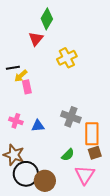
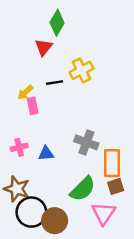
black line: (13, 68) -> (55, 83), moved
pink cross: (16, 121) -> (19, 147), turned -32
green semicircle: (68, 155) -> (83, 189), size x1.6

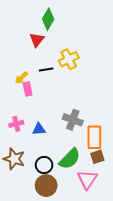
black circle: (31, 212) -> (44, 165), moved, size x0.7

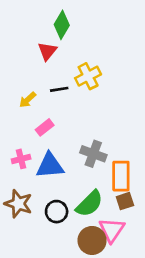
pink rectangle: (28, 89) -> (45, 127), moved, turned 64
blue triangle: (39, 129) -> (50, 166), size x1.6
brown circle: (46, 186) -> (92, 240), moved

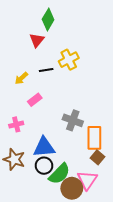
blue triangle: (50, 166) -> (44, 147), moved
brown square: (125, 201) -> (98, 157), turned -32
green semicircle: (89, 204) -> (59, 174), moved

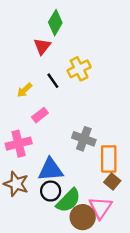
black line: (46, 70) -> (53, 81), turned 64
pink cross: (16, 124) -> (19, 144), size x1.5

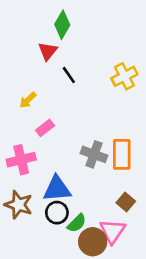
yellow cross: (79, 69) -> (124, 76), moved
black line: (53, 81) -> (69, 75), moved
orange rectangle: (109, 159) -> (122, 154), moved
green semicircle: (68, 200) -> (77, 223), size x0.7

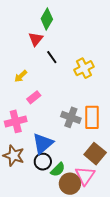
yellow cross: (124, 76) -> (84, 68), moved
blue triangle: (57, 189) -> (43, 143), turned -35
brown square: (126, 202) -> (95, 154), size x1.5

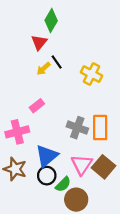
yellow cross: (84, 68) -> (91, 74), turned -36
yellow arrow: (21, 76) -> (43, 69), moved
pink triangle: (85, 176) -> (82, 165), moved

